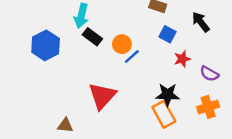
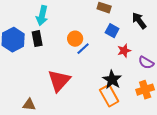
black rectangle: (92, 37) -> (37, 39), moved, turned 42
black star: (167, 95) -> (112, 80), turned 30

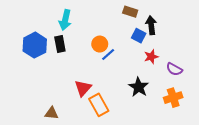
black arrow: (139, 21) -> (151, 25), moved, turned 30
red triangle: (59, 81) -> (83, 88), size x0.7
orange rectangle: (109, 96) -> (99, 105), moved

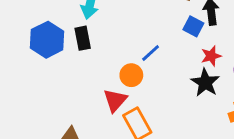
orange circle: (100, 44) -> (131, 75), moved
black star: (139, 87) -> (205, 83), moved

